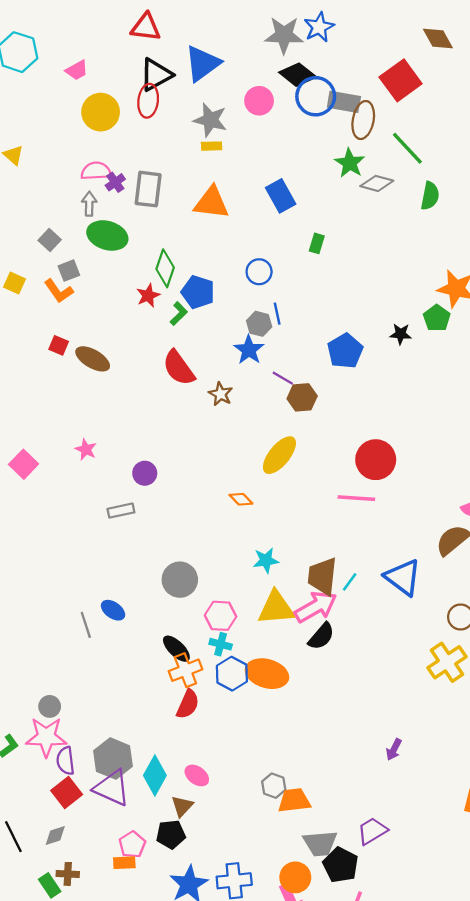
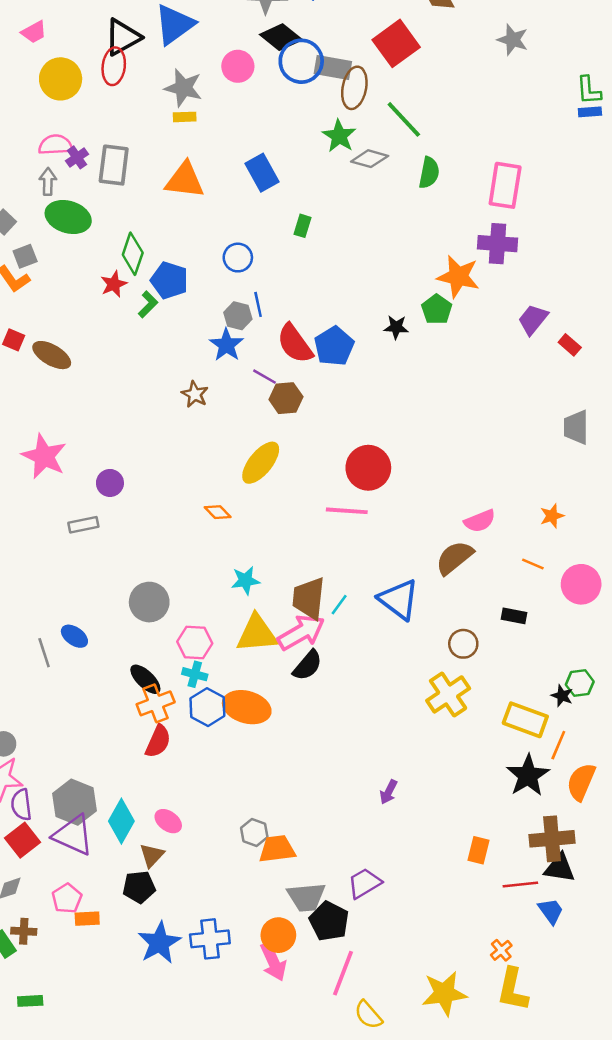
red semicircle: (179, 368) -> (295, 344), moved
pink star: (86, 449) -> (44, 456), size x1.8
pink pentagon: (132, 845) -> (67, 898), moved

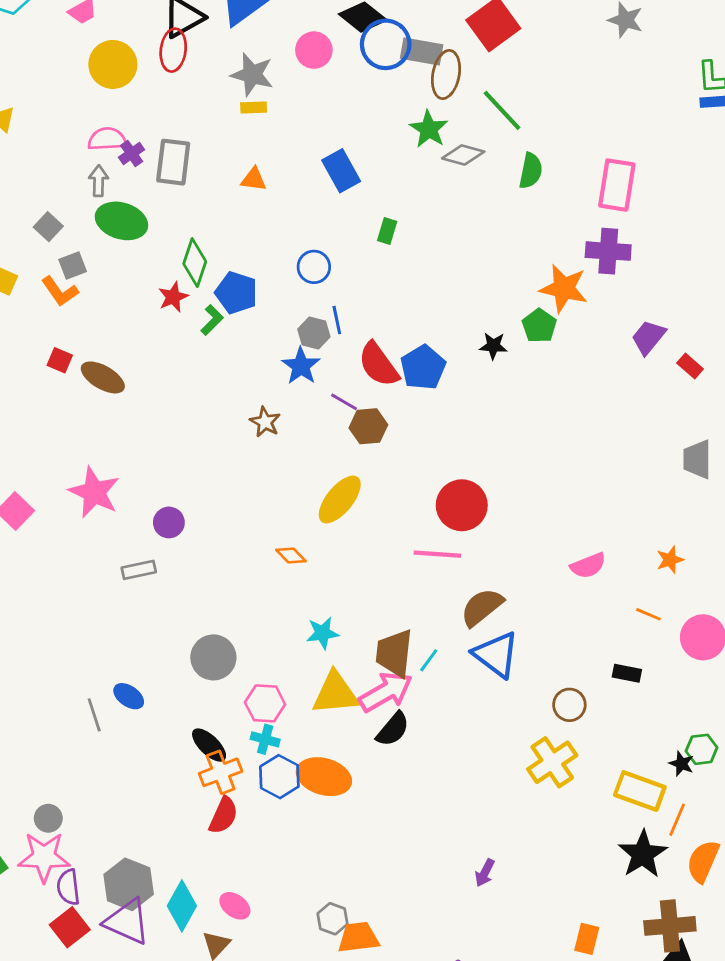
orange triangle: (185, 180) -> (254, 179), size x0.6
brown semicircle: (454, 558) -> (482, 607), moved

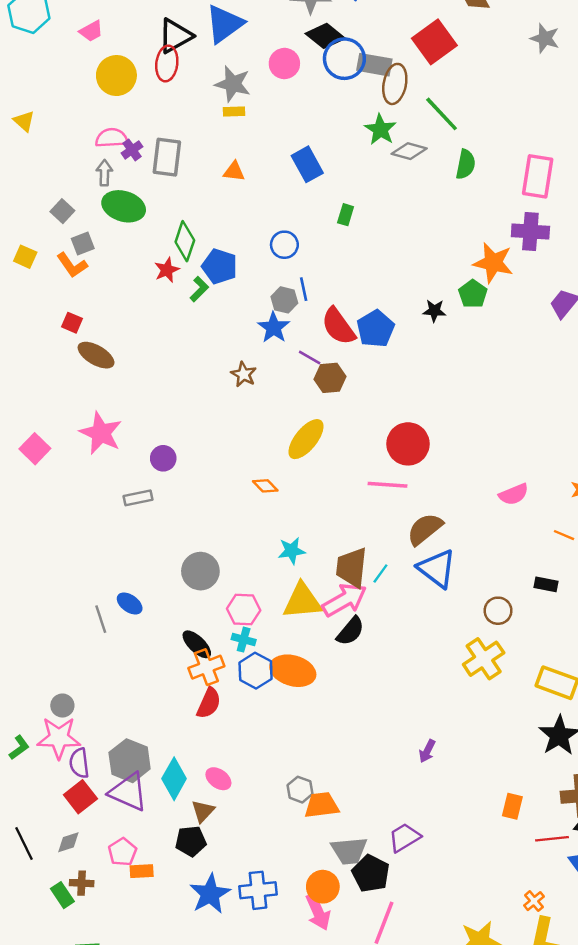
brown ellipse: (103, 377) -> (96, 355), moved

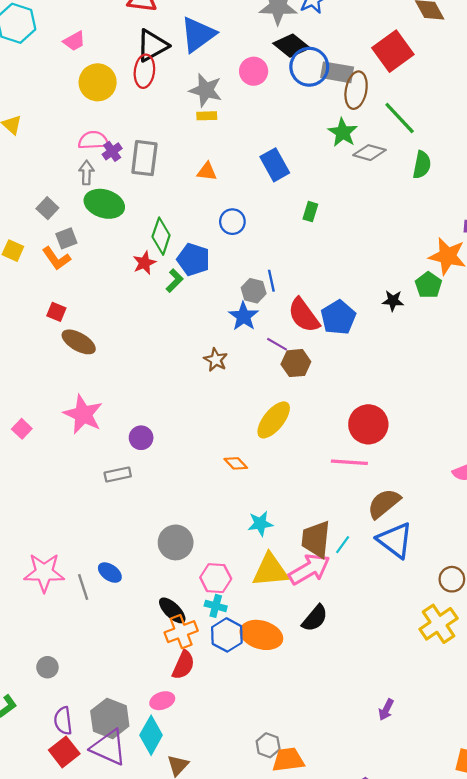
blue circle: (284, 245) -> (232, 222), moved
pink square: (35, 449) -> (22, 429), size x0.7
black semicircle: (350, 631) -> (315, 618), moved
pink star: (59, 738) -> (44, 573), moved
pink ellipse: (218, 779) -> (162, 701), moved, turned -55

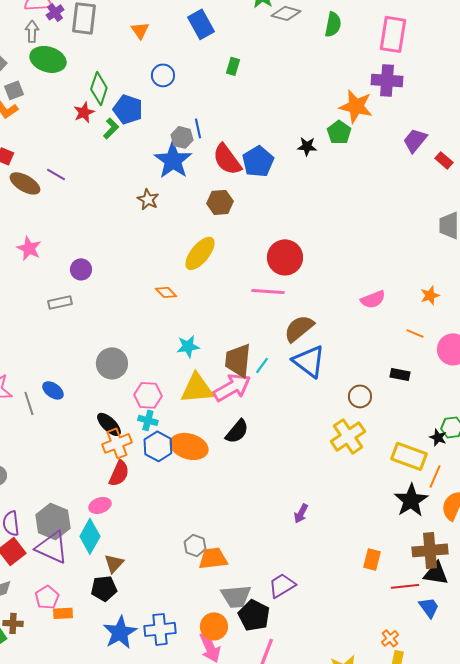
orange triangle: (207, 171) -> (140, 30), turned 48
blue star: (244, 316) -> (173, 160), size x1.4
purple line: (277, 344) -> (56, 174), moved
pink star: (83, 414) -> (29, 248), size x0.7

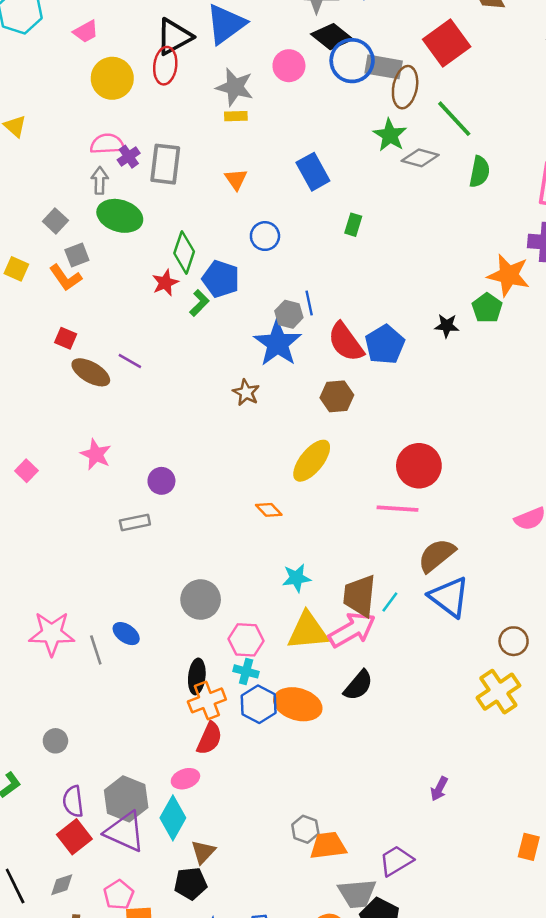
black ellipse: (109, 424) -> (197, 676), turned 52
purple trapezoid: (282, 585) -> (396, 861), moved

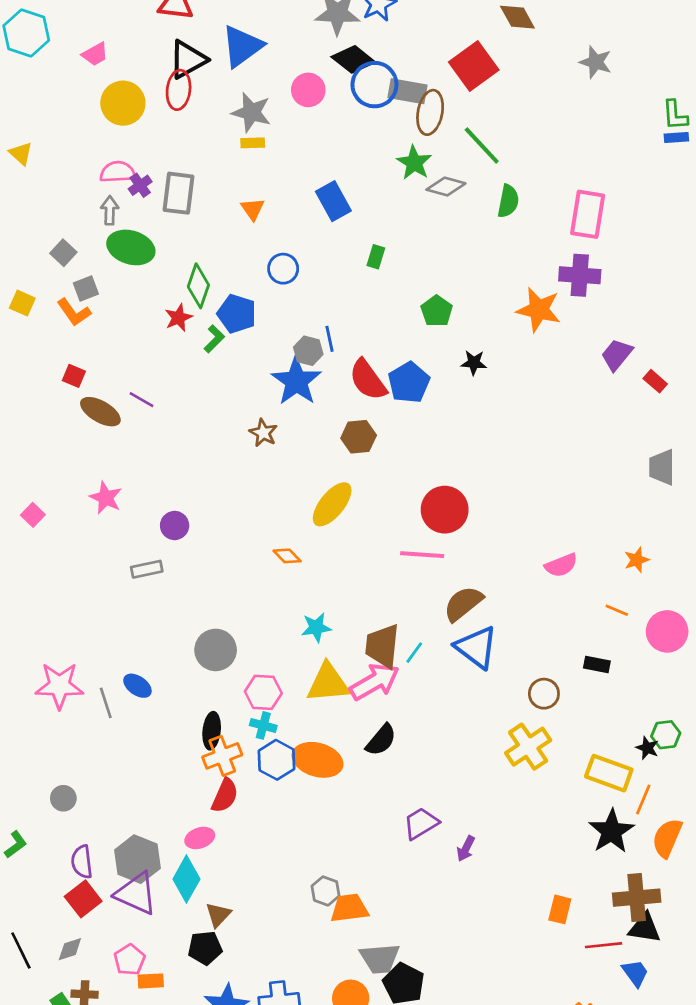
green pentagon: (487, 308) -> (437, 311), moved
purple trapezoid: (396, 861) -> (421, 823), moved

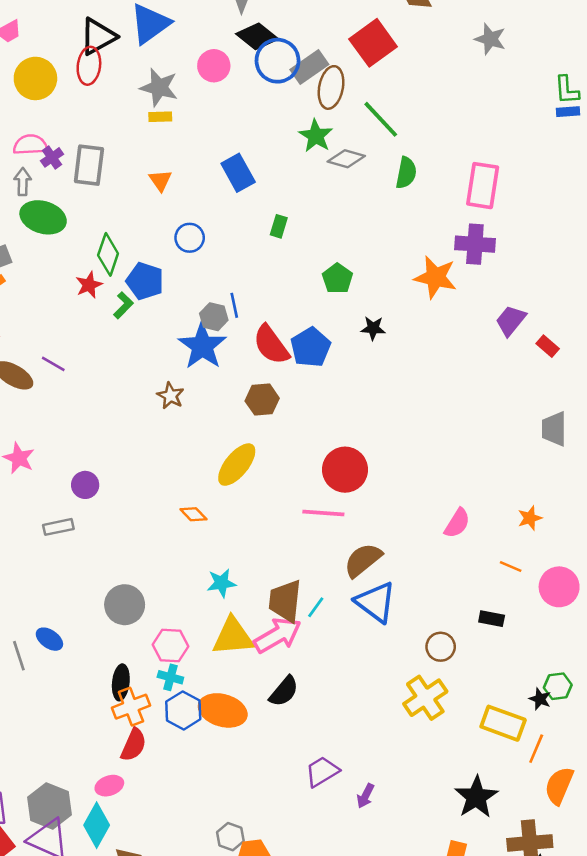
gray rectangle: (408, 91) -> (309, 67), turned -45
pink semicircle: (561, 565) -> (457, 523), turned -36
black star: (611, 831) -> (476, 797), moved

